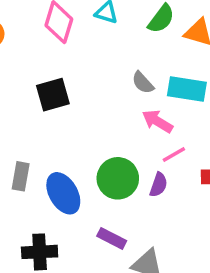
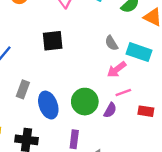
pink arrow: (157, 121) -> (117, 69), turned -78
purple rectangle: (112, 238) -> (74, 139), turned 60

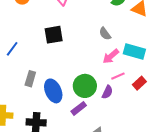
cyan rectangle: (139, 52) -> (134, 52), moved
red rectangle: (146, 111) -> (139, 83), moved, turned -48
purple rectangle: (74, 139) -> (79, 108), moved, turned 49

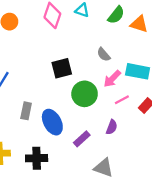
black square: (54, 35) -> (62, 68), moved
green circle: (85, 86) -> (85, 94), moved
purple semicircle: (107, 92) -> (112, 127), moved

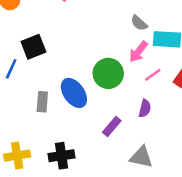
gray semicircle: (104, 54) -> (139, 23), moved
black square: (62, 68) -> (33, 47), moved
blue ellipse: (52, 122) -> (74, 93), moved

